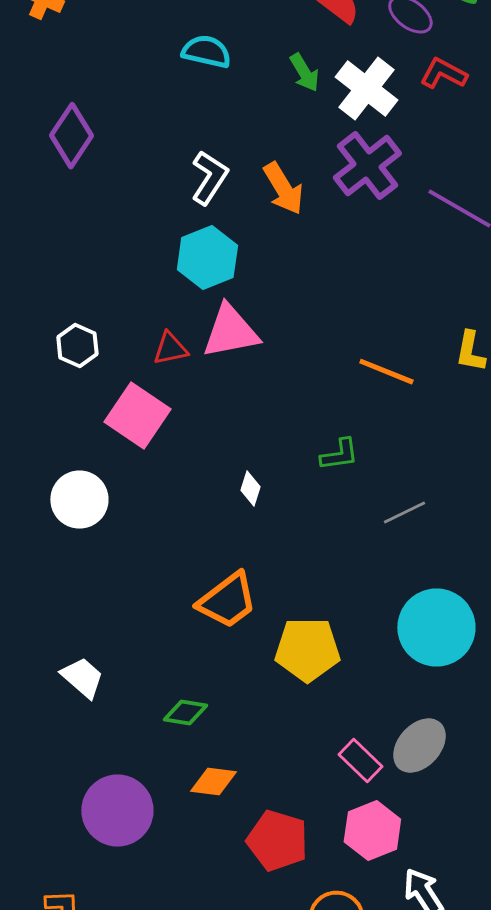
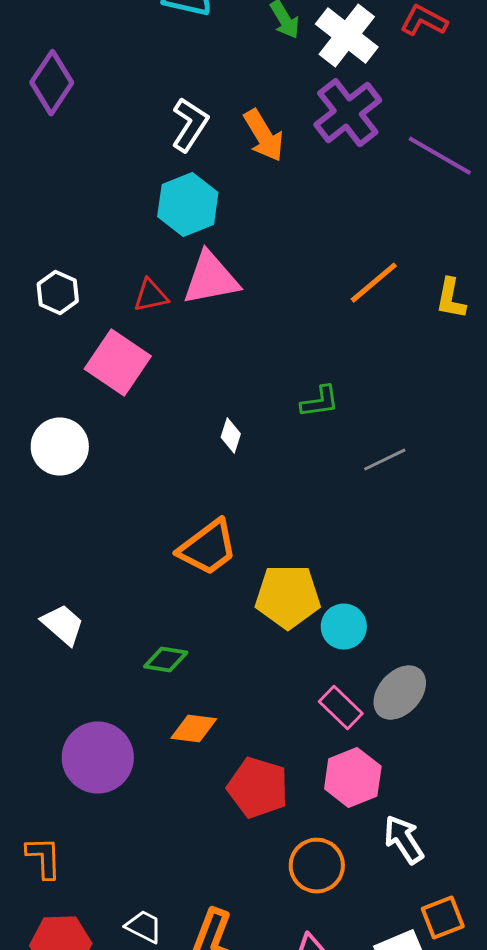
orange line: (386, 372) -> (374, 283), moved, turned -62
cyan circle: (436, 628) -> (344, 627), moved, size x0.6

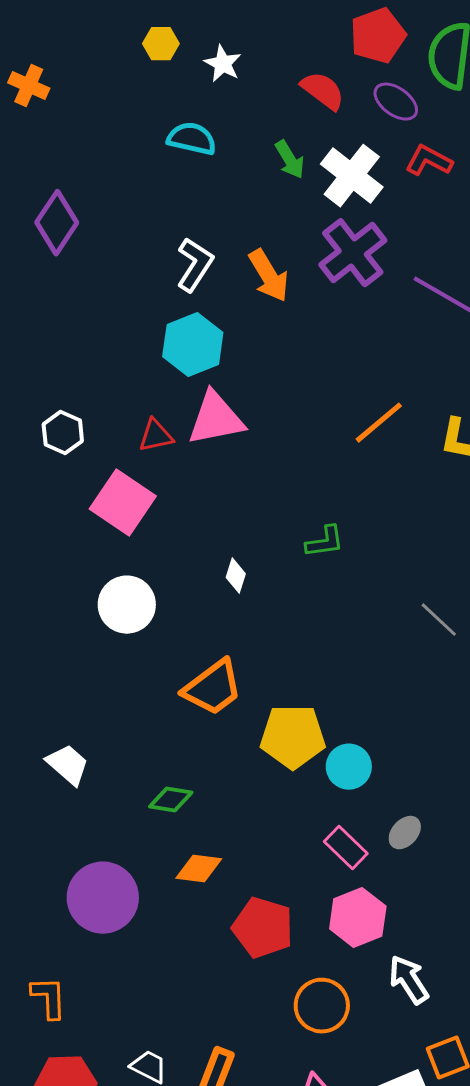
white circle: (60, 447) -> (127, 605), moved
gray line: (385, 460) -> (439, 620), moved, turned 69
gray ellipse: (400, 693) -> (405, 833), size x0.6

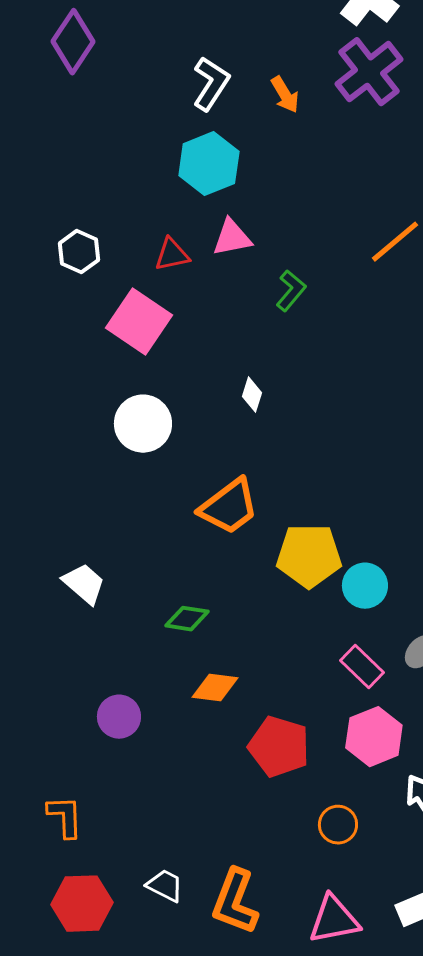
orange arrow: (269, 276) -> (285, 95), size x0.7
pink triangle: (216, 419) -> (232, 238), size x0.7
green L-shape: (325, 542) -> (291, 291), moved, turned -42
purple circle: (103, 898) -> (119, 717), size x0.6
orange circle: (322, 1006) -> (338, 825), size x0.7

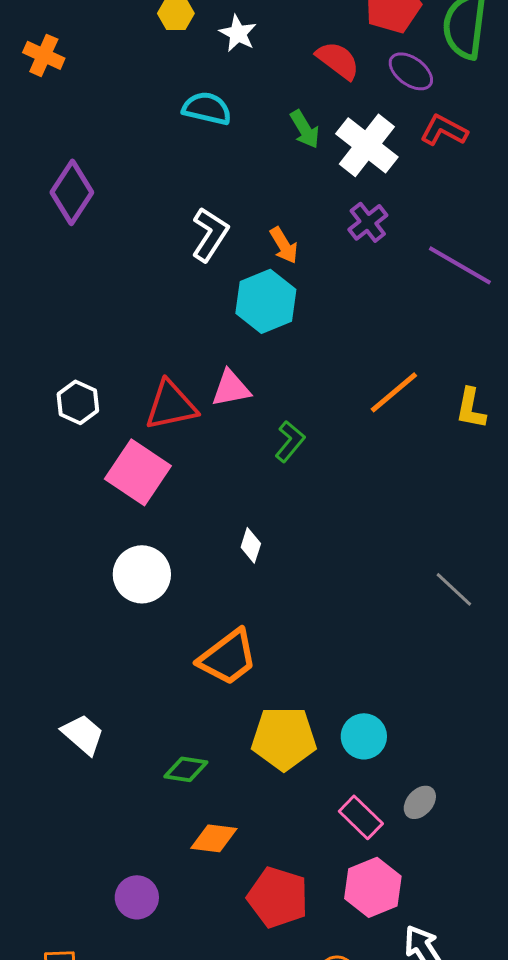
purple cross: (369, 72) -> (368, 222), size x0.6
cyan hexagon: (209, 164) -> (266, 301), moved
red triangle: (172, 255) -> (171, 405), size x1.5
yellow pentagon: (309, 556) -> (284, 738), moved
purple circle: (119, 717) -> (137, 897), moved

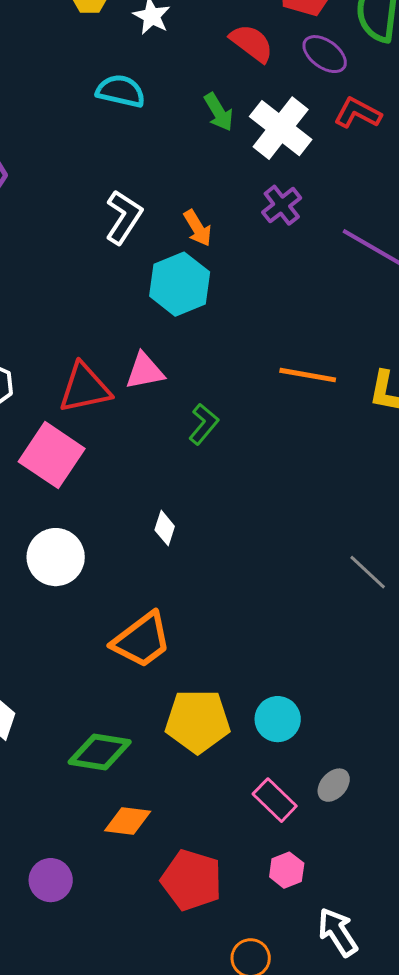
orange line: (394, 392) -> (308, 375), turned 50
green diamond: (186, 769) -> (100, 752), size x1.4
pink hexagon: (373, 887) -> (287, 870), size x0.6

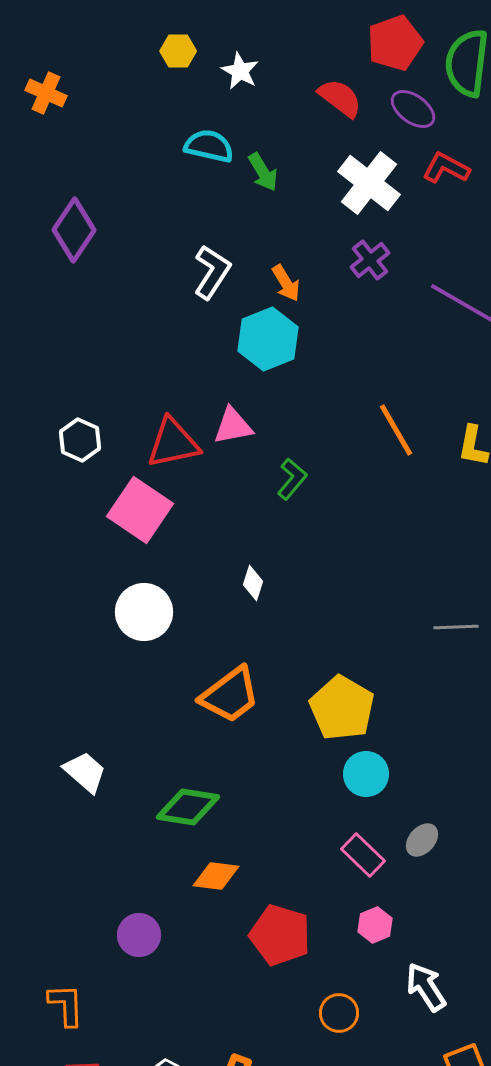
green arrow: (219, 112) -> (263, 172), moved
orange line: (308, 375) -> (396, 430), turned 50
gray line: (368, 572) -> (456, 627), turned -45
yellow pentagon: (198, 721) -> (342, 708), moved, turned 30

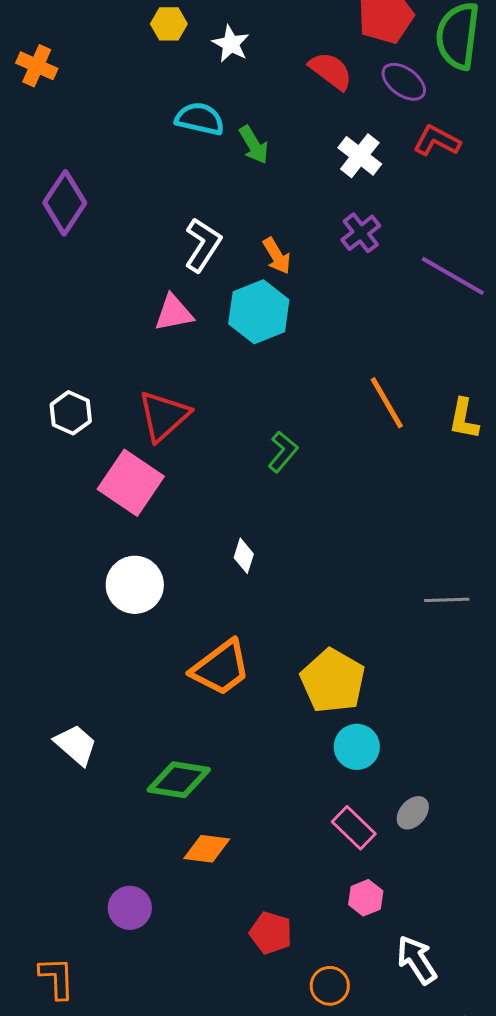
white cross: (369, 183) -> (360, 156), size x0.7
pink triangle: (233, 426) -> (174, 313), moved
red triangle: (173, 443) -> (164, 416), turned -30
red pentagon: (280, 935) -> (271, 933), moved, size x0.7

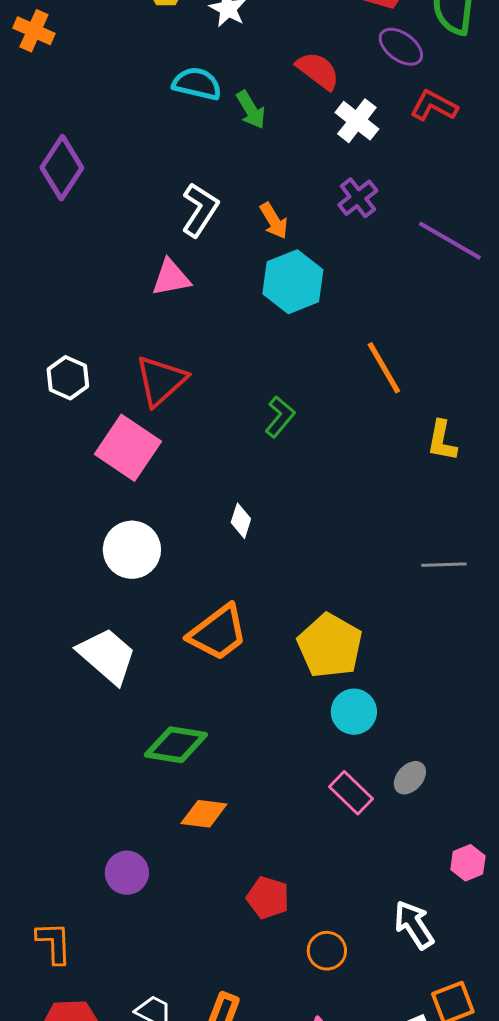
red semicircle: (331, 71) -> (318, 71), moved
cyan hexagon: (259, 312) -> (293, 282), moved
yellow L-shape: (464, 419) -> (442, 441), moved
white trapezoid: (76, 745) -> (107, 656), moved, size x1.4
pink hexagon: (366, 898) -> (468, 863), moved

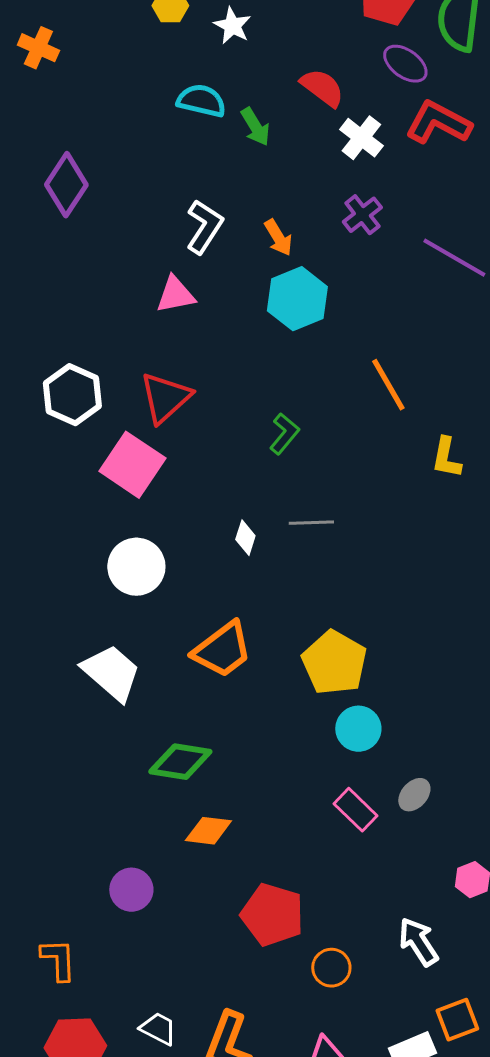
red L-shape: (434, 106) -> (438, 123), size x1.4
white hexagon: (68, 378) -> (72, 395), size x1.4
gray line: (444, 565) -> (311, 523), moved
red pentagon: (268, 898) -> (272, 915), size x1.5

